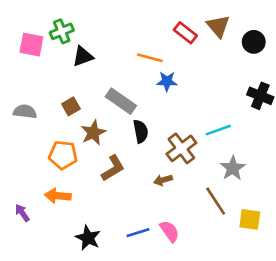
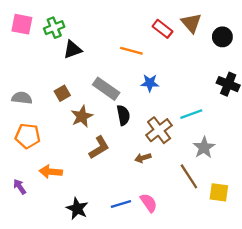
pink square: (31, 45) -> (22, 24), moved
blue star: (167, 81) -> (150, 83), moved
orange pentagon: (63, 155) -> (28, 136), moved

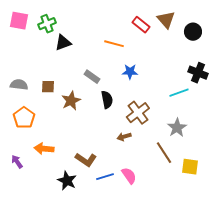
gray rectangle: (106, 89) -> (92, 77), size x0.7
brown square: (62, 93) -> (48, 87), moved, turned 32
cyan line: (191, 114) -> (179, 93), moved
orange pentagon: (28, 136) -> (24, 118), turned 30
brown L-shape: (99, 147) -> (86, 160), moved, turned 65

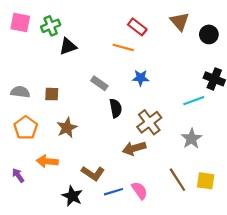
red rectangle: (141, 25) -> (137, 27), moved
brown star: (71, 101) -> (67, 128), moved
brown arrow: (124, 137) -> (134, 148), size x1.5
brown line: (164, 153) -> (177, 180), moved

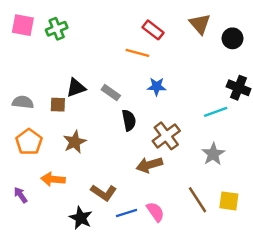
black triangle: (68, 46) -> (76, 88), moved

